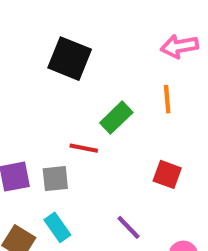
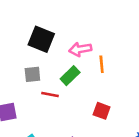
pink arrow: (179, 46) -> (80, 49), moved
gray square: (55, 179) -> (32, 74), moved

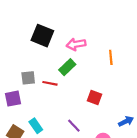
orange line: (102, 64) -> (111, 57), moved
gray square: (32, 74) -> (28, 78), moved

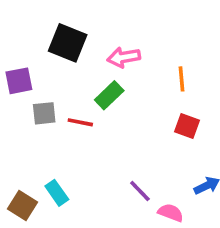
red square: (94, 97) -> (187, 126), moved
purple square: (13, 99) -> (19, 81), moved
purple line: (74, 126) -> (140, 191), moved

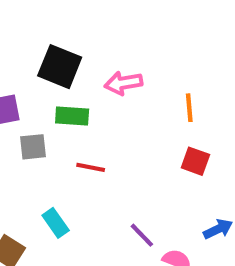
green rectangle: (109, 95) -> (72, 116), moved, turned 48
red line: (80, 122) -> (91, 167), moved
cyan rectangle: (57, 193) -> (56, 223), moved

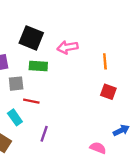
red line: (91, 167) -> (31, 101), moved
cyan rectangle: (56, 223) -> (15, 117), moved
purple line: (142, 235) -> (44, 134), moved, turned 63

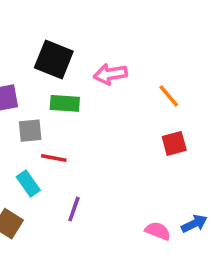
orange line: (105, 61) -> (169, 96), turned -35
red square: (108, 92) -> (174, 143), turned -35
blue arrow: (121, 130) -> (194, 224), moved

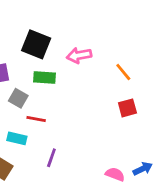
gray square: (30, 131) -> (18, 98), turned 36
cyan rectangle: (28, 184) -> (17, 138), turned -42

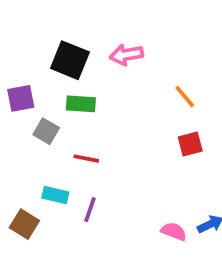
pink arrow: (79, 55) -> (126, 55), moved
red line: (36, 119) -> (86, 159), moved
cyan rectangle: (17, 138) -> (55, 195), moved

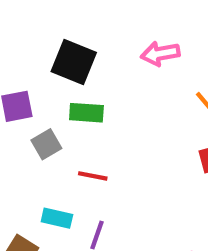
pink arrow: (126, 55) -> (160, 54), moved
gray square: (46, 131) -> (46, 144), turned 30

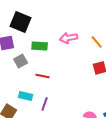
pink arrow: (160, 54) -> (69, 38), moved
black square: (74, 62) -> (21, 22), moved

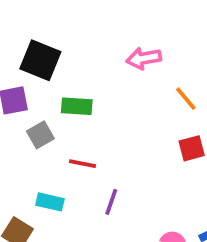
pink arrow: (69, 38) -> (144, 58), moved
purple line: (45, 104) -> (111, 202), moved

